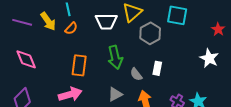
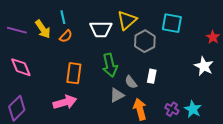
gray triangle: (115, 94) -> (117, 95), moved

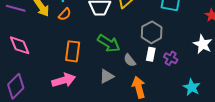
gray hexagon: (145, 41) -> (152, 32), moved
green arrow: (110, 65) -> (109, 43), turned -45
gray triangle: (117, 95) -> (107, 76), moved
purple cross: (172, 109) -> (171, 58), moved

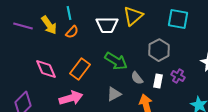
pink diamond: (20, 45) -> (46, 69), moved
orange rectangle: (73, 51) -> (80, 69), turned 30
white rectangle: (151, 54) -> (158, 81), moved

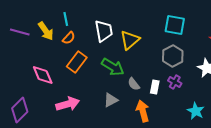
yellow triangle: (133, 16) -> (130, 40), moved
white trapezoid: (107, 25) -> (104, 31), turned -100
gray hexagon: (159, 50) -> (173, 56), moved
orange rectangle: (80, 69) -> (77, 62), moved

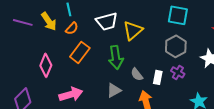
white trapezoid: (104, 31) -> (107, 21), turned 85
green arrow: (113, 67) -> (116, 57), turned 50
pink diamond: (43, 75) -> (46, 65), turned 45

